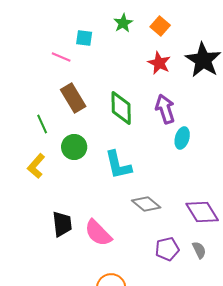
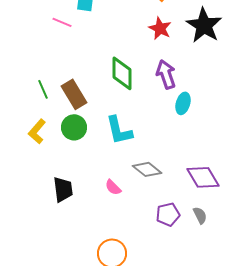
brown rectangle: (73, 98) -> (74, 94), moved
green circle: (74, 147) -> (74, 127), moved
pink semicircle: (98, 233) -> (113, 187), moved, size x0.6

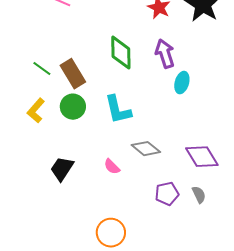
green line: (43, 89) -> (42, 69), turned -30
black trapezoid: (63, 189) -> (62, 169), turned -140

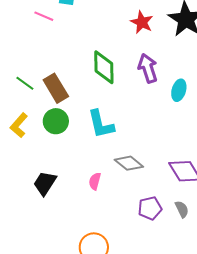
cyan ellipse: (182, 83) -> (179, 90), moved
pink semicircle: (112, 167) -> (95, 181), turned 60

